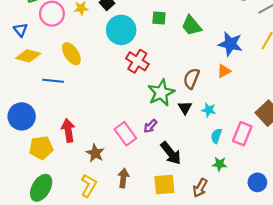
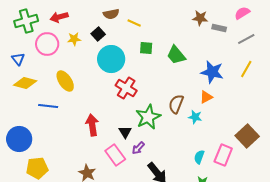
black triangle: (185, 108) -> (125, 132), moved
cyan star: (209, 110) -> (195, 117), moved
red arrow: (68, 130) -> (92, 125), moved

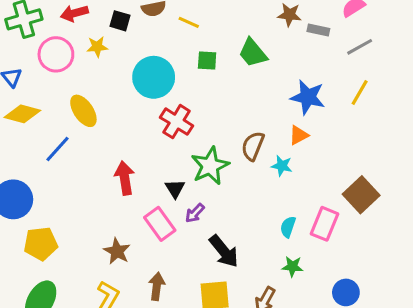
black square: (98, 34) -> (120, 21), moved, turned -32
green trapezoid: (176, 55) -> (253, 53), moved
blue line: (48, 106) -> (57, 149), turned -54

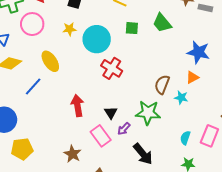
yellow star: (97, 47) -> (69, 29), moved
green star: (210, 166) -> (148, 113), moved, turned 30

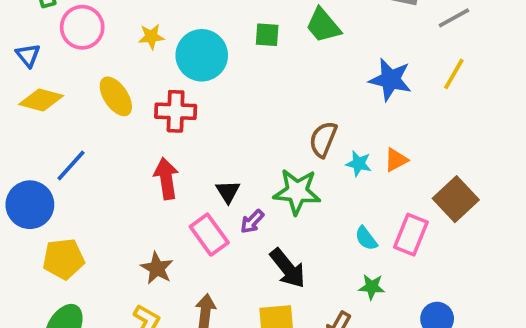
red cross: (112, 68) -> (176, 111), moved, turned -30
orange triangle: (192, 77) -> (396, 160), moved
blue line: (33, 86) -> (71, 165), moved
cyan semicircle: (185, 138) -> (366, 238), turned -56

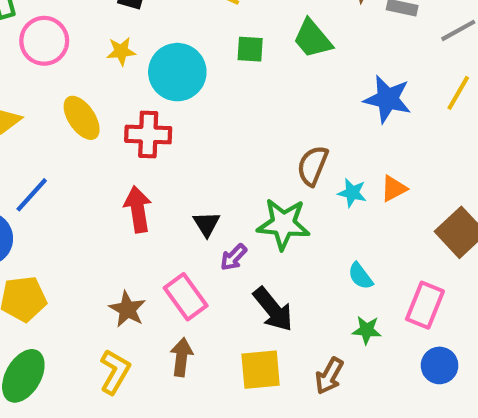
pink rectangle: (209, 235) -> (186, 297), moved
pink rectangle: (411, 235) -> (425, 305), moved

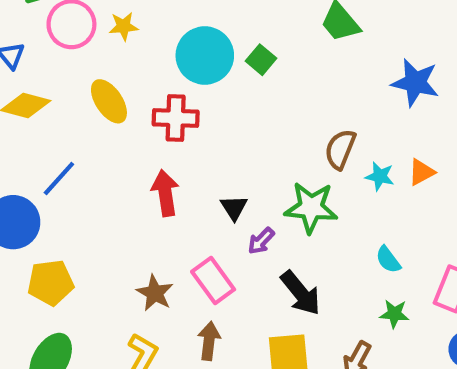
green square: (250, 49) -> (261, 60), moved, turned 36
yellow star: (121, 51) -> (124, 26), moved

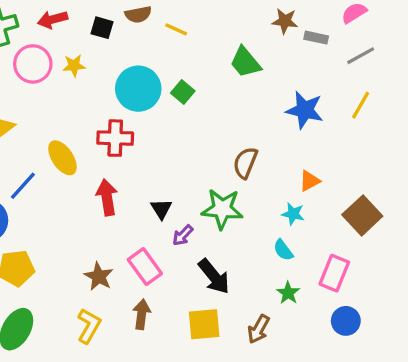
yellow ellipse: (109, 101) -> (62, 158), moved
cyan star: (380, 176) -> (293, 214), moved
green star: (394, 314) -> (288, 293), turned 30

